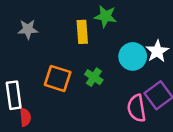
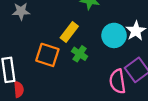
yellow rectangle: (82, 32) -> (69, 32), moved, turned 42

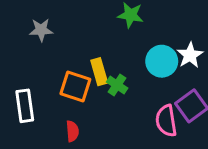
yellow rectangle: (69, 32) -> (99, 72), moved, turned -54
red semicircle: (19, 89) -> (72, 131), moved

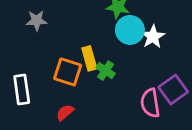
white star: (190, 55) -> (153, 37), moved
cyan circle: (162, 61) -> (130, 30), moved
red semicircle: (72, 131) -> (65, 112), turned -126

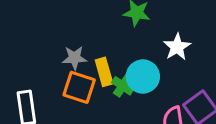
gray star: (37, 20) -> (75, 58), moved
cyan circle: (130, 30) -> (143, 76), moved

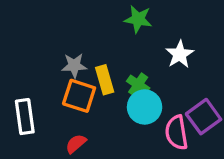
cyan circle: (143, 76) -> (145, 107), moved
green cross: (123, 86) -> (138, 85), moved

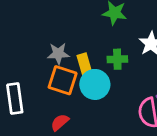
green cross: (138, 85) -> (117, 59), moved, turned -36
cyan circle: (145, 107) -> (95, 84), moved

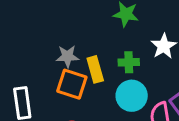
cyan circle: (95, 84) -> (132, 96), moved

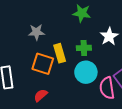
gray star: (67, 56) -> (36, 32), moved

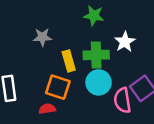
green cross: (84, 48) -> (96, 55), size x1.5
orange square: (43, 64) -> (58, 87), moved
red semicircle: (41, 95) -> (47, 109), turned 32

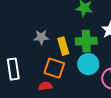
gray star: (42, 37) -> (41, 37), moved

